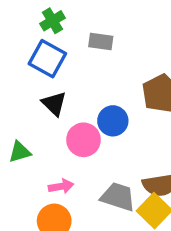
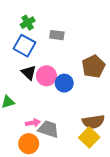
pink circle: (83, 140) -> (46, 76), moved
gray trapezoid: (118, 197) -> (49, 129), moved

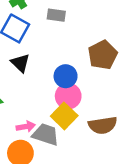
pink circle: (46, 76) -> (68, 96), moved
yellow square: (89, 137) -> (64, 116), moved

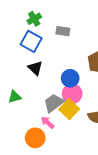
pink arrow: (26, 127) -> (48, 122), moved, turned -128
gray trapezoid: (46, 135) -> (54, 103), moved, turned -55

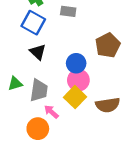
gray trapezoid: (54, 103) -> (39, 90), moved, turned 135

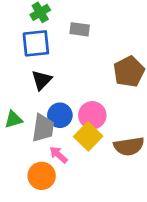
blue square: (33, 23) -> (36, 43), turned -35
black triangle: (38, 52) -> (42, 80), turned 30
blue circle: (76, 63) -> (60, 115), moved

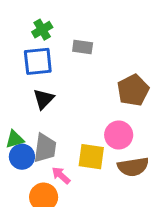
blue circle: (60, 115) -> (22, 157), moved
pink circle: (92, 115) -> (119, 135), moved
yellow square: (88, 136) -> (91, 157), turned -36

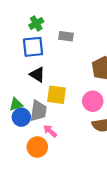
black triangle: (44, 99) -> (37, 75), turned -42
yellow square: (91, 157) -> (56, 95), moved

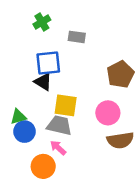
blue square: (33, 47) -> (48, 63), moved
gray trapezoid: (38, 111) -> (59, 125), moved, turned -85

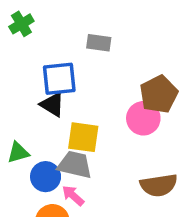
green cross: (42, 22) -> (21, 24), moved
pink circle: (108, 113) -> (143, 118), moved
blue circle: (24, 132) -> (46, 177), moved

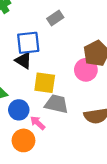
gray rectangle: (99, 43) -> (55, 18), turned -42
gray trapezoid: (75, 165) -> (56, 104), moved

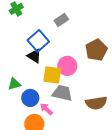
blue square: (28, 43) -> (38, 41), turned -35
pink circle: (86, 70) -> (67, 66), moved

